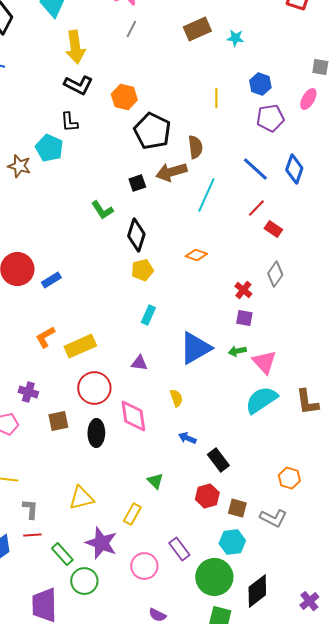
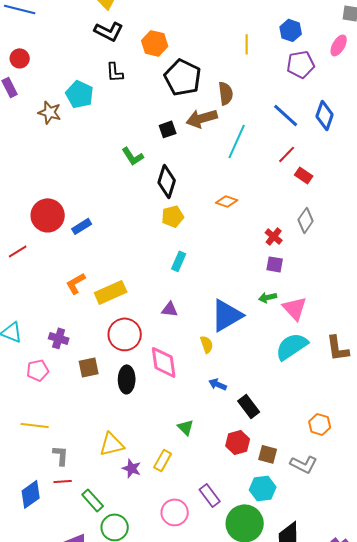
black L-shape: (69, 122) -> (115, 72), moved
blue triangle: (195, 348) -> (227, 315), moved
purple star: (101, 543) -> (132, 468), moved, size x0.6

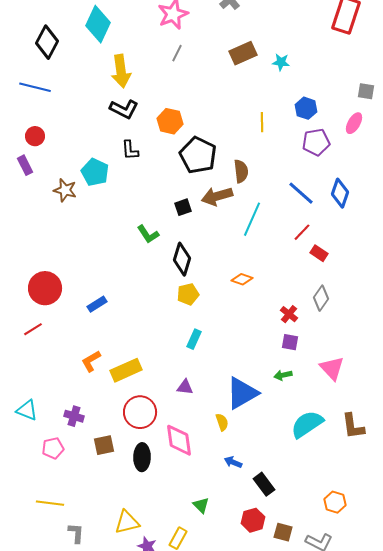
red circle: (48, 215) -> (45, 288), moved
pink triangle: (295, 308) -> (332, 368), moved

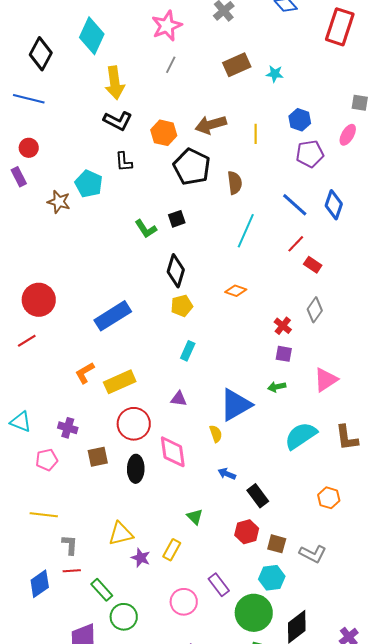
brown arrow: (217, 196) -> (211, 125), moved
green L-shape: (148, 234) -> (146, 229), moved
blue rectangle: (97, 304) -> (113, 316), moved, size x1.8
pink triangle: (332, 368) -> (326, 380), turned 40
orange hexagon: (335, 502) -> (329, 498), moved

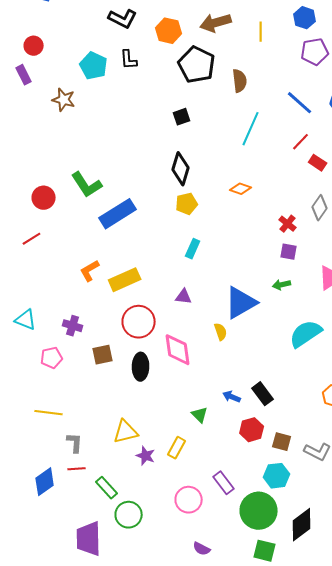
cyan pentagon: (89, 184) -> (94, 66), moved
green L-shape: (146, 229) -> (87, 185), moved, size x1.4
red circle: (39, 300) -> (44, 198), size x0.7
blue arrow: (227, 474) -> (232, 397), moved

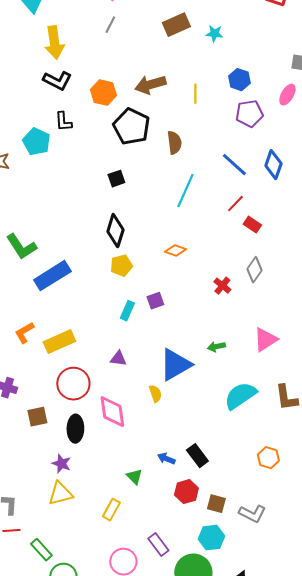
cyan pentagon: (94, 66) -> (36, 142), moved
purple square: (289, 252) -> (155, 301), moved, turned -30
purple star: (146, 456) -> (61, 464), moved

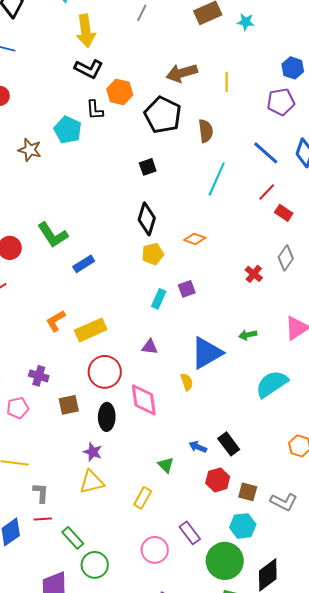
blue hexagon: (239, 80) -> (293, 68), moved
orange hexagon: (103, 93) -> (120, 92), moved
orange diamond: (175, 251) -> (195, 239), moved
blue rectangle: (52, 276) -> (84, 264), size x0.6

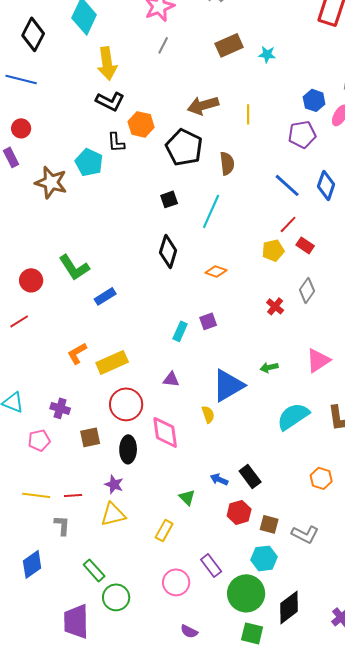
brown star: (30, 150) -> (51, 182), size x1.4
cyan line: (217, 179) -> (211, 211), moved
yellow pentagon: (153, 254) -> (273, 250), moved
red line: (43, 519) -> (73, 495), moved

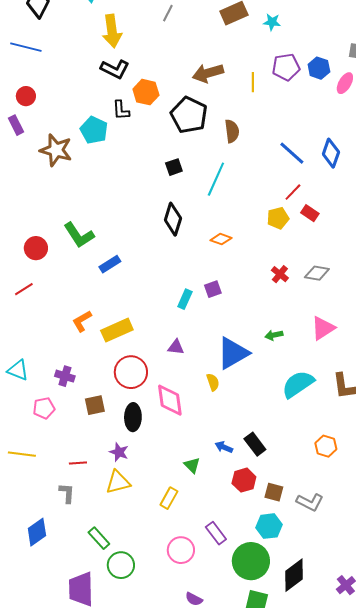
purple pentagon: (302, 134) -> (286, 67), moved
gray diamond: (307, 290) -> (317, 273), moved, turned 65
yellow line: (36, 495) -> (22, 454), moved

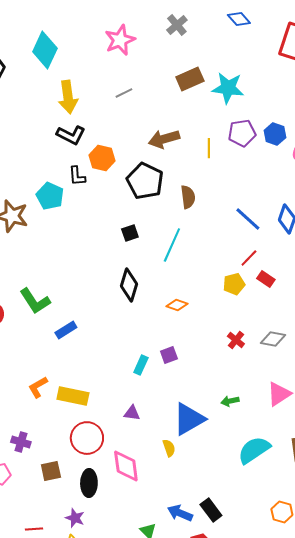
gray line: (168, 13) -> (124, 93), moved, turned 36
cyan star: (272, 22) -> (228, 88), size x1.8
yellow rectangle: (117, 330) -> (73, 396), turned 36
blue arrow: (224, 447) -> (180, 513), size x1.4

